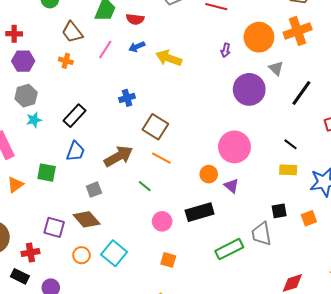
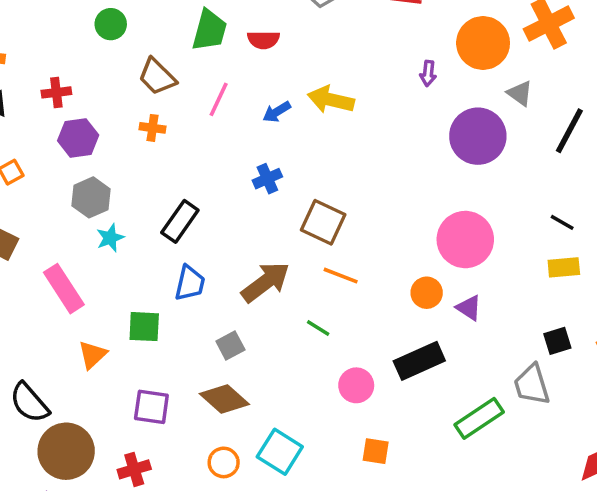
blue arrow: (137, 47) -> (277, 112), moved
purple square: (54, 227) -> (151, 407), moved

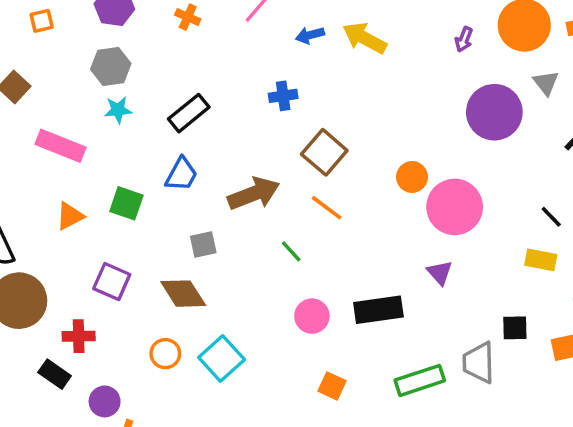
pink rectangle: (64, 289) -> (60, 146), turned -51
orange circle: (427, 293) -> (412, 177), moved
orange square: (376, 451) -> (332, 386), moved

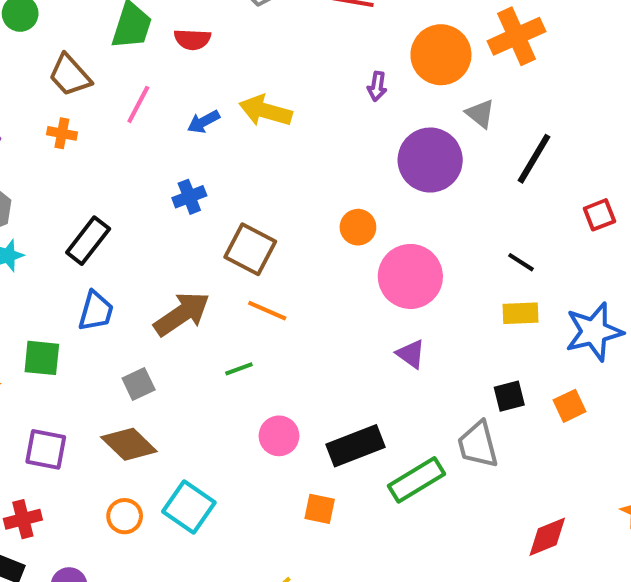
orange circle: (412, 177) -> (358, 227), moved
green line: (291, 251) -> (239, 369), turned -55
black rectangle: (378, 310) -> (356, 446), moved

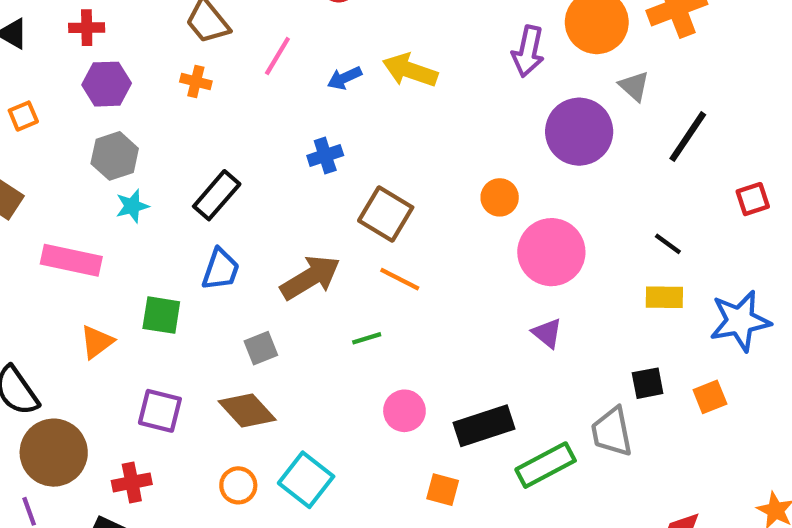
purple arrow: (377, 86) -> (528, 51), size x1.6

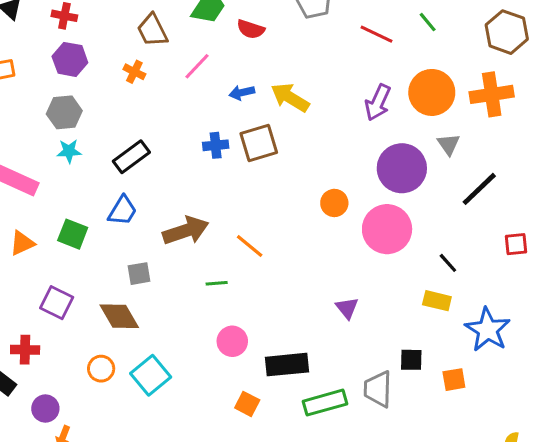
brown square: (386, 214) -> (259, 143), moved, turned 30
pink circle: (551, 252) -> (387, 229), moved
blue star: (740, 321) -> (488, 330), turned 30

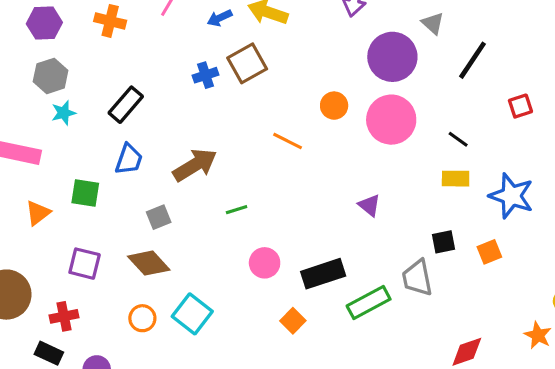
orange cross: (134, 72) -> (110, 21), size x1.4
orange line: (250, 246) -> (288, 141), moved
orange square: (247, 404) -> (293, 321), turned 30

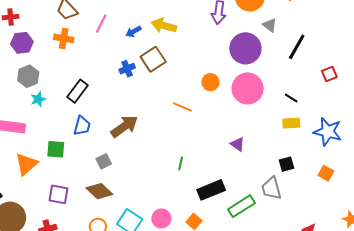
green line: (237, 210) -> (181, 164), moved, turned -56
orange triangle: (38, 213) -> (26, 164), size x1.4
orange square: (489, 252) -> (326, 173), moved, turned -35
pink circle: (265, 263) -> (161, 218), moved

